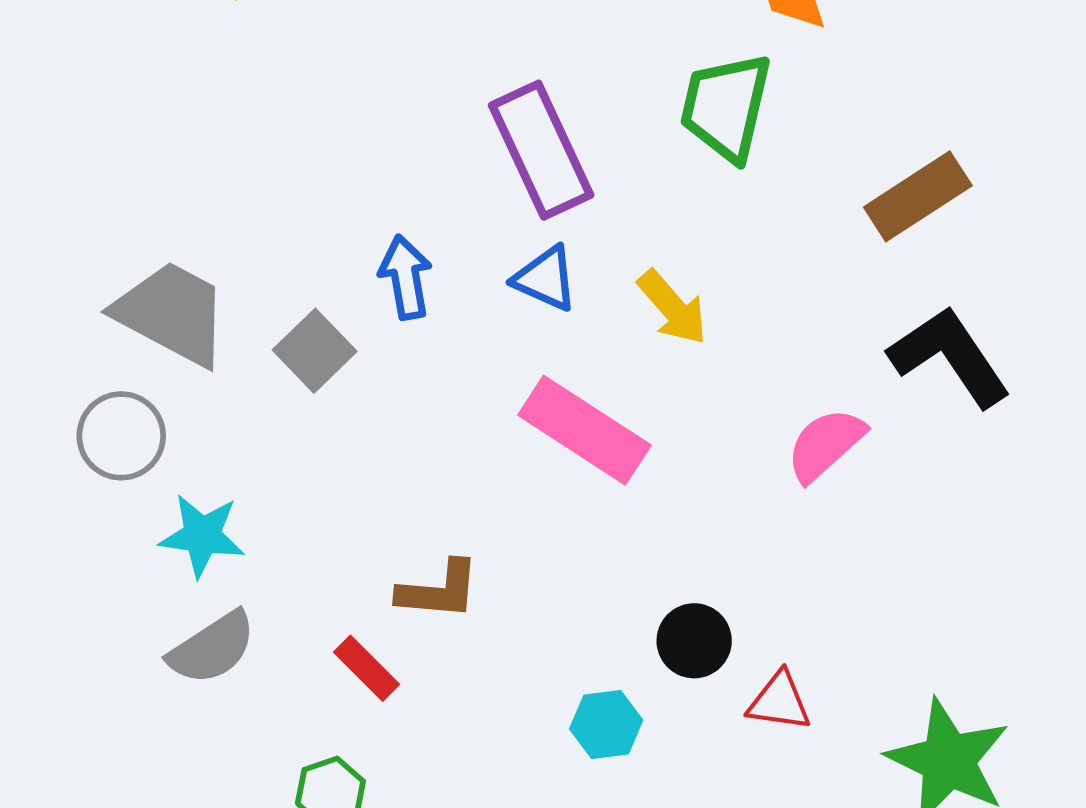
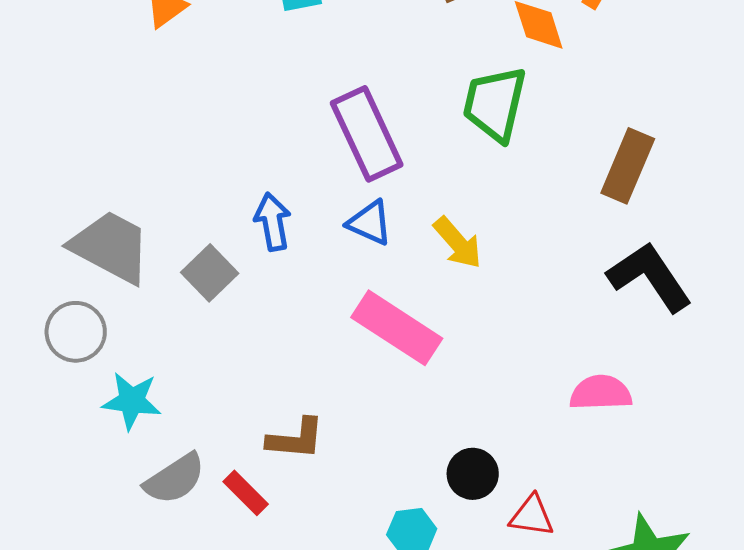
brown rectangle: (918, 196) -> (628, 166), turned -34
pink semicircle: (825, 445) -> (601, 393), moved, turned 40
gray semicircle: (212, 648) -> (175, 479), moved

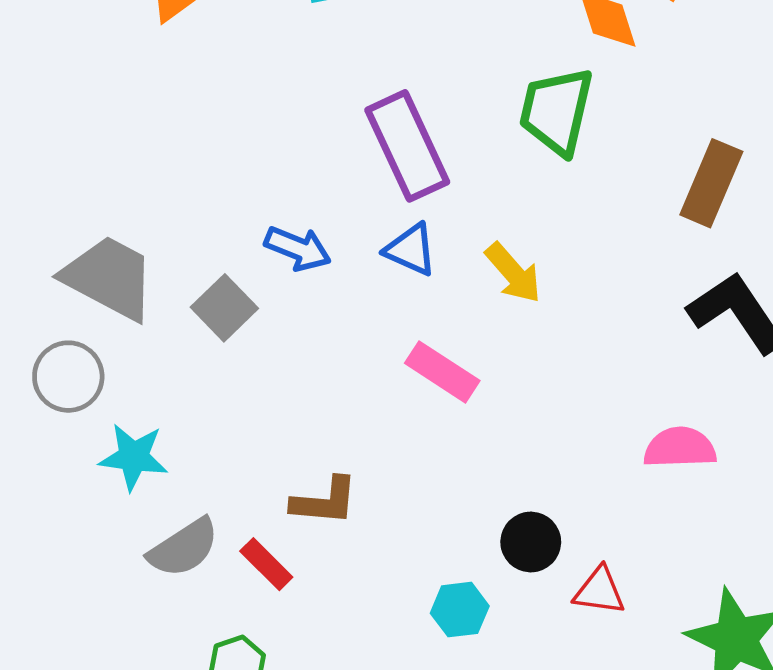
blue arrow: (273, 222) -> (298, 248), turned 122
pink rectangle: (397, 328) -> (442, 372), size x0.7

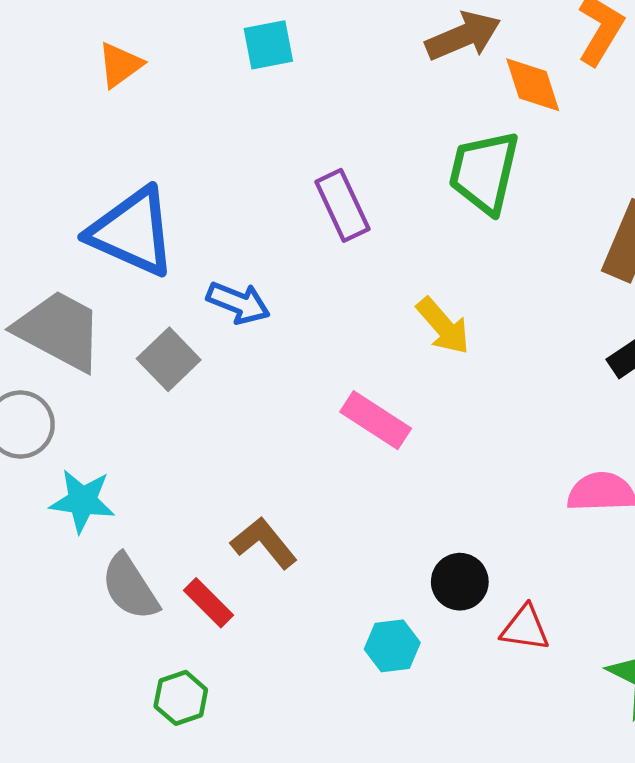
purple rectangle: (407, 146) -> (342, 205), size x0.7
blue triangle: (411, 250) -> (132, 232), moved, size x1.8
brown L-shape: (325, 501) -> (264, 543), turned -134
gray semicircle: (184, 548) -> (130, 587), turned 90

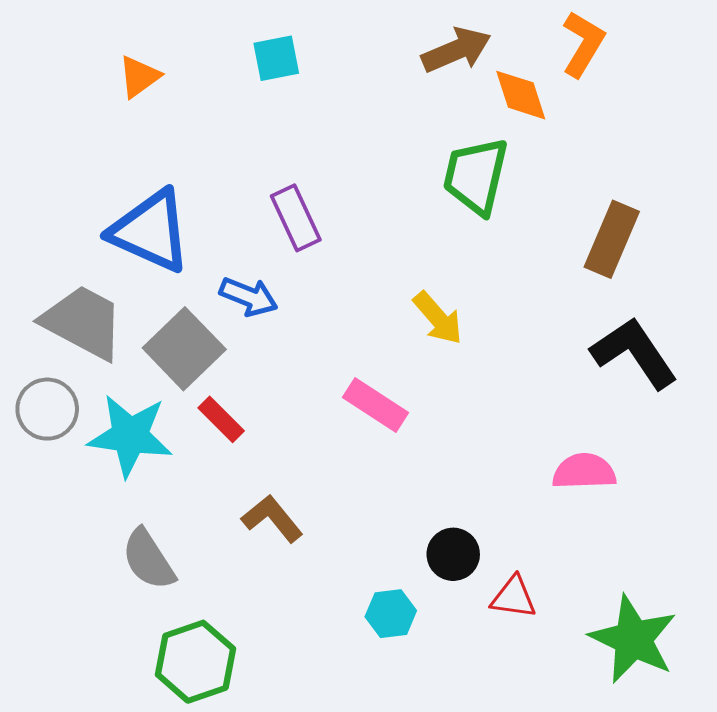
purple rectangle: (342, 205) -> (296, 218), moved
gray square: (169, 359) -> (184, 349), size x1.4
cyan star: (82, 501) -> (130, 436), moved, size x1.4
red rectangle: (209, 603) -> (221, 419), moved
green hexagon: (181, 698) -> (195, 662), size x1.6

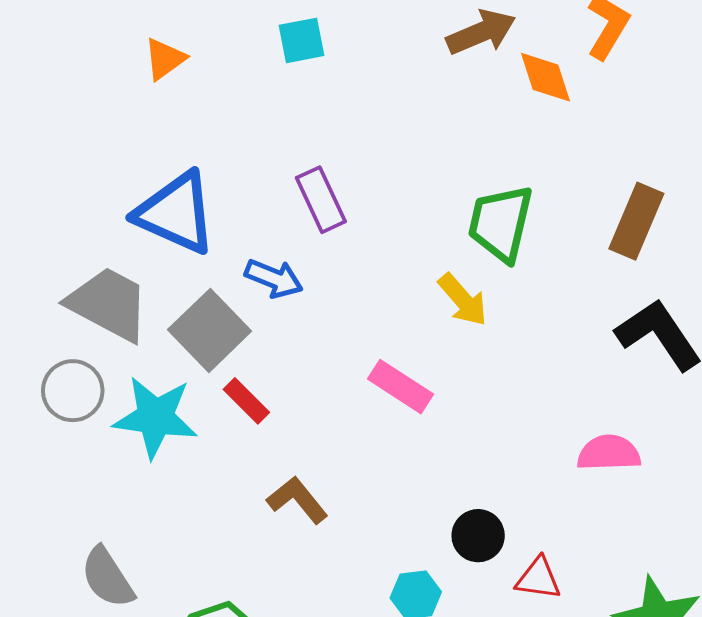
green trapezoid: (476, 176) -> (501, 223), moved
gray semicircle: (148, 559) -> (107, 578), moved

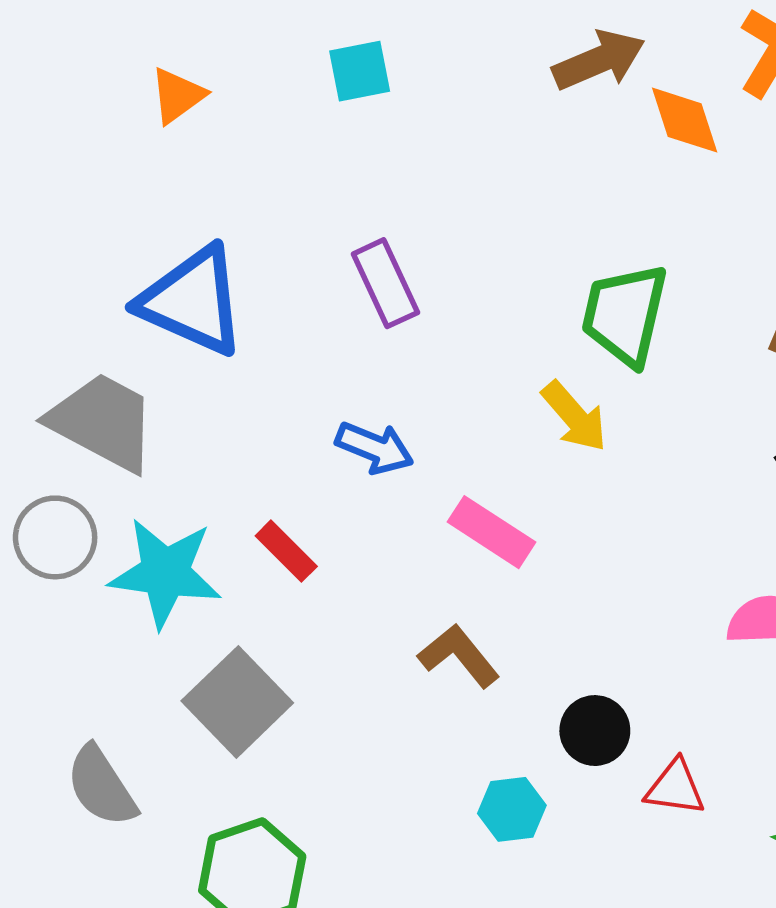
blue arrow: (274, 278) -> (375, 448), moved
gray square: (210, 330) -> (237, 702), moved
brown L-shape: (297, 500) -> (459, 656), moved

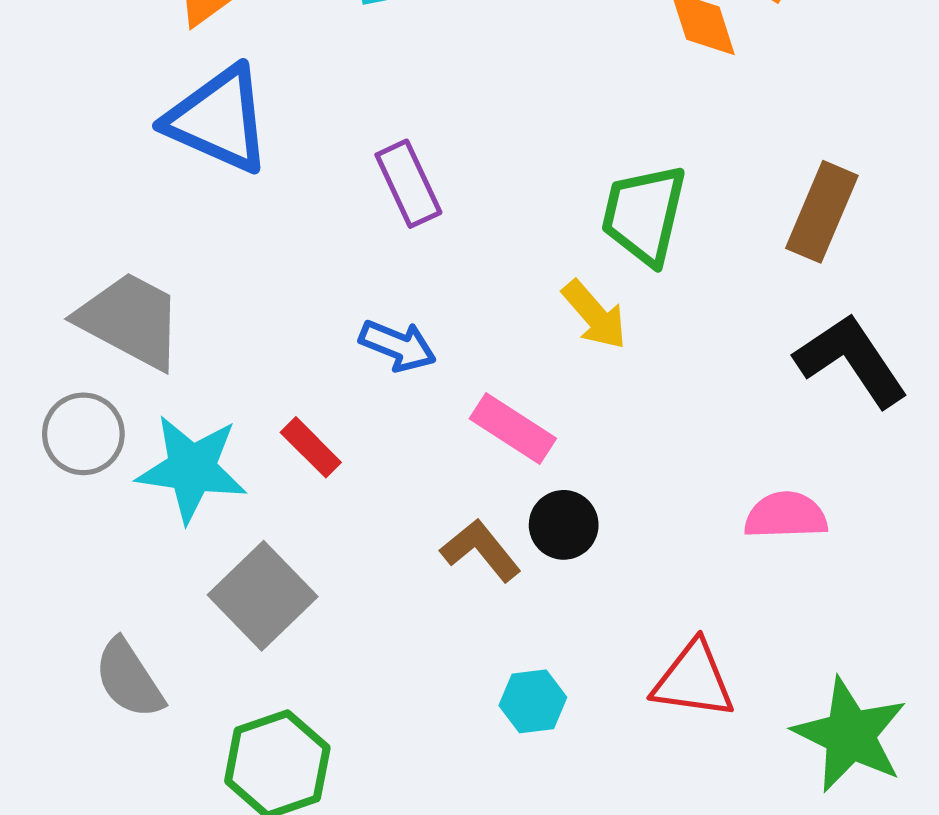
blue triangle: (192, 301) -> (218, 119), moved
black circle: (595, 731) -> (564, 525), moved
red triangle: (675, 788) -> (693, 680), size x1.4

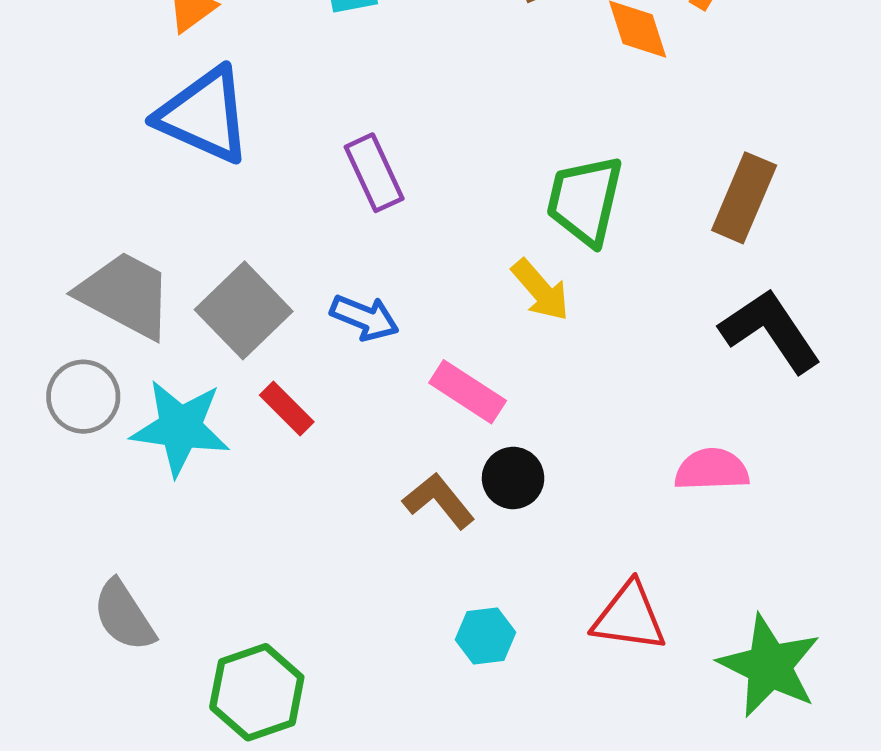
gray square: (263, 596) -> (244, 310), moved

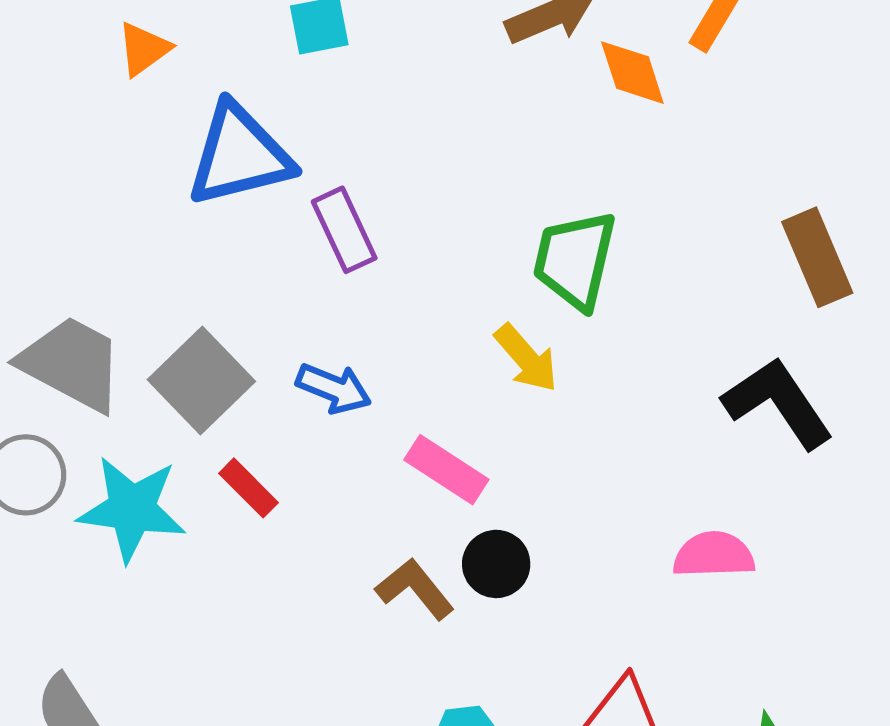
blue triangle: (204, 115) -> (239, 155), moved, turned -38
brown rectangle: (744, 198) -> (817, 257), moved, turned -46

